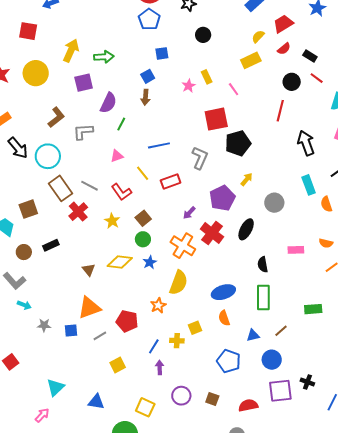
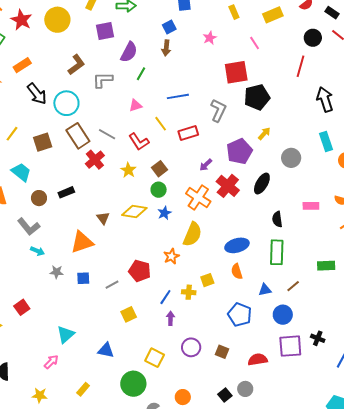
yellow rectangle: (207, 77) -> (234, 12), moved
brown square: (28, 209) -> (43, 142), moved
orange triangle: (89, 308) -> (82, 242), moved

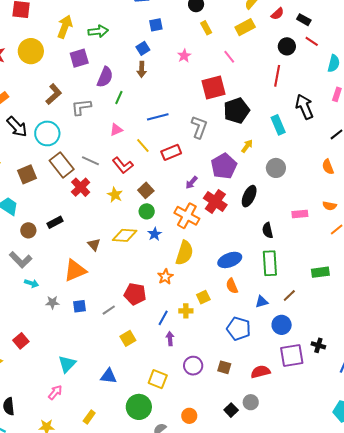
cyan rectangle: (326, 141) -> (278, 125), moved

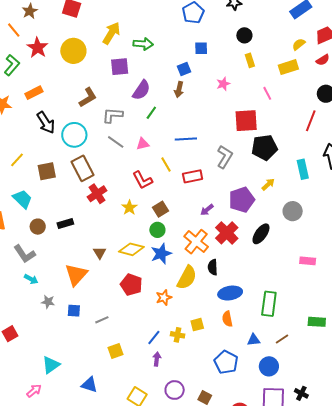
gray line: (90, 161) -> (116, 142), moved
black semicircle: (268, 230) -> (213, 267), moved
blue star: (155, 234) -> (161, 254), size x1.5
orange triangle: (75, 270) -> (76, 275), turned -35
red pentagon: (135, 294) -> (131, 285), moved

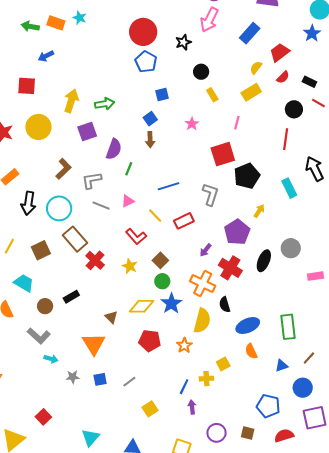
pink line: (267, 93) -> (237, 123), turned 56
black arrow: (46, 123) -> (28, 203), turned 55
gray circle: (293, 211) -> (291, 248), moved
blue pentagon: (226, 362) -> (268, 406), moved

